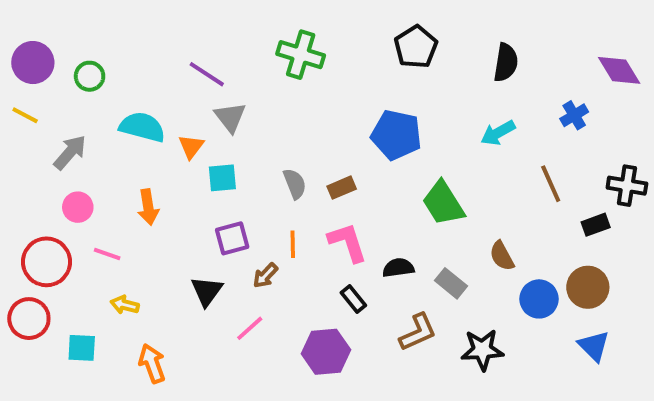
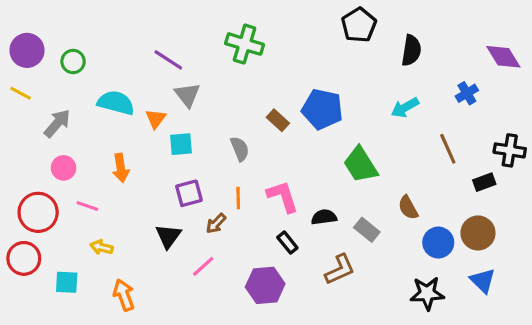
black pentagon: (416, 47) -> (359, 25), moved
brown rectangle: (342, 188) -> (278, 120), moved, turned 65
black star: (482, 350) -> (427, 293), moved

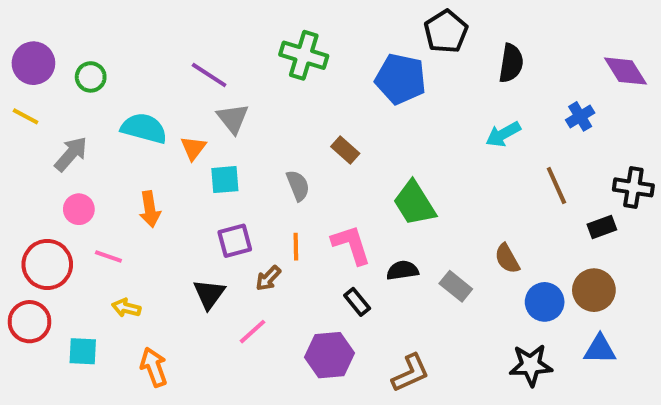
blue pentagon: (322, 109) -> (401, 79), moved
green trapezoid: (360, 165) -> (414, 203), moved
brown L-shape: (340, 270) -> (410, 373), moved
blue triangle: (483, 281) -> (600, 349), turned -44

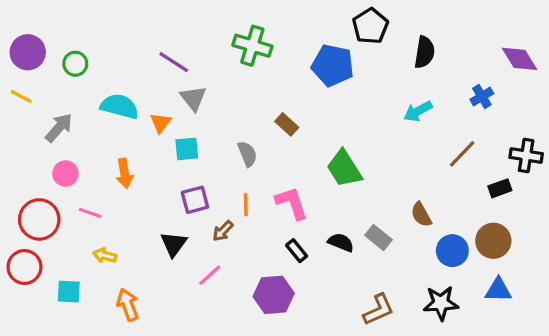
brown line: (556, 186) -> (462, 154), turned 68
black semicircle: (402, 270) -> (341, 242), moved, turned 30
brown L-shape: (410, 373) -> (379, 310), moved

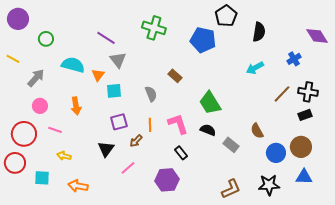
purple circle: (28, 52) -> (18, 19), moved
black cross: (526, 156) -> (308, 92), moved
black semicircle: (341, 242) -> (208, 130), moved
orange arrow: (128, 305) -> (78, 186), turned -60

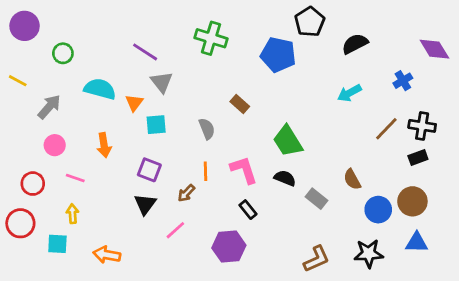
black semicircle: (259, 32) -> (355, 44), turned -126
purple square: (119, 122) -> (149, 170), moved, turned 36
red circle: (24, 134) -> (33, 184), size x0.7
yellow arrow: (64, 156) -> (73, 214), moved, turned 72

